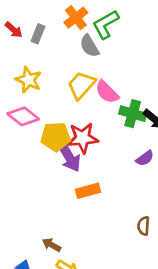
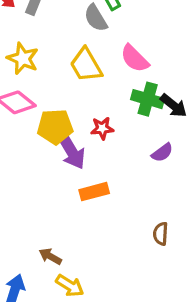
yellow trapezoid: (81, 85) -> (86, 65), turned -72
pink semicircle: (107, 92) -> (135, 59), moved
red star: (83, 138) -> (102, 128), moved, size x0.6

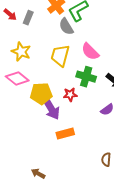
yellow trapezoid: (86, 65) -> (60, 56), turned 45
green cross: (148, 99) -> (86, 77), moved

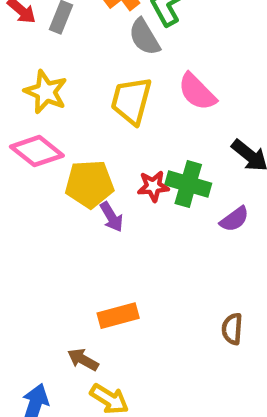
green cross: (86, 77) -> (188, 184), moved
purple arrow: (51, 109) -> (111, 217), size x0.6
orange rectangle: (65, 134) -> (118, 316), moved

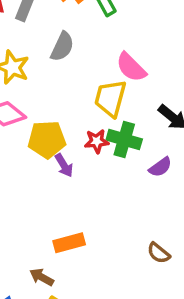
gray semicircle: (144, 37) -> (62, 47), moved, turned -124
yellow trapezoid: (131, 101) -> (110, 98), moved
brown semicircle: (232, 329) -> (159, 253), turned -55

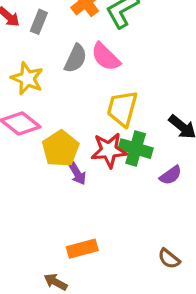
pink semicircle: (131, 67) -> (106, 57), moved
yellow pentagon: (47, 140) -> (61, 149), turned -30
red star: (97, 141) -> (109, 150), size x1.5

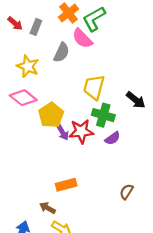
pink semicircle: (106, 57) -> (82, 39), moved
red star: (109, 150) -> (81, 131), moved
purple semicircle: (171, 175) -> (113, 138), moved
brown semicircle: (169, 259) -> (126, 192), turned 84

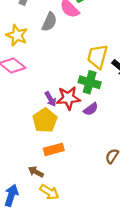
yellow trapezoid: (94, 87) -> (97, 57), moved
yellow pentagon: (51, 115) -> (45, 120), moved
purple semicircle: (113, 138) -> (91, 109), moved

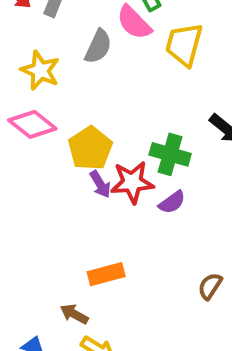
yellow trapezoid: (97, 57) -> (184, 44), moved
yellow pentagon: (45, 120) -> (90, 148), moved

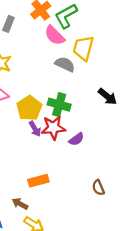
gray semicircle: (98, 46) -> (65, 64), moved, turned -90
green cross: (170, 154) -> (59, 105), moved
brown semicircle: (210, 286) -> (98, 188), turned -56

